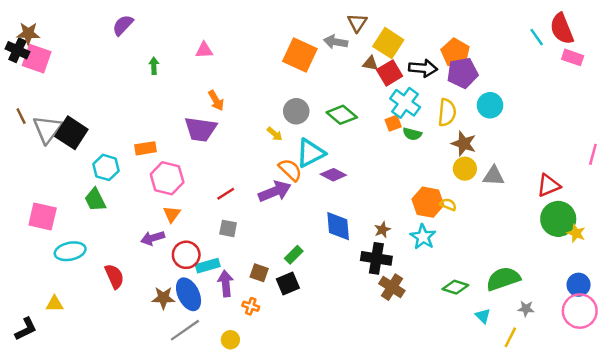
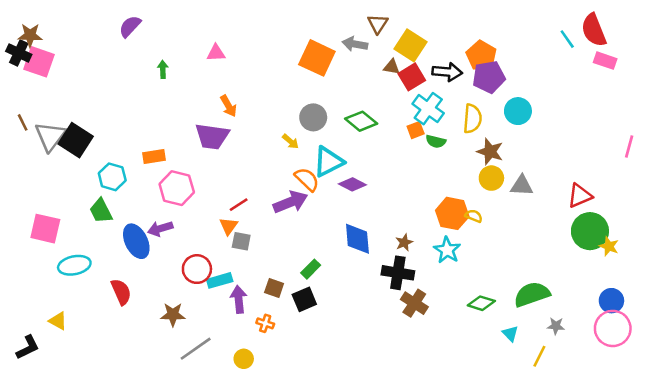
pink line: (593, 154) -> (629, 146), moved
orange triangle: (172, 214) -> (229, 226), moved
purple arrow: (153, 238) -> (160, 229), moved
blue ellipse: (189, 294) -> (136, 241), moved
yellow triangle: (55, 304) -> (58, 321), turned 30

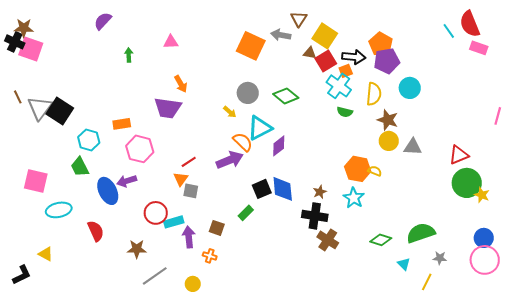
orange square: (416, 130) -> (346, 71), moved
purple diamond: (352, 184) -> (279, 146), turned -65
black square: (304, 299) -> (262, 189), moved

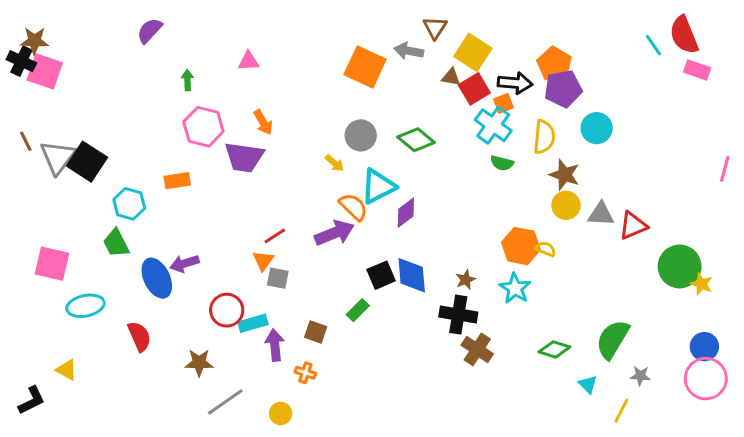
pink hexagon: (140, 149) -> (203, 127), moved
red triangle: (459, 155) -> (633, 226), moved
green semicircle: (421, 233) -> (613, 339), turned -40

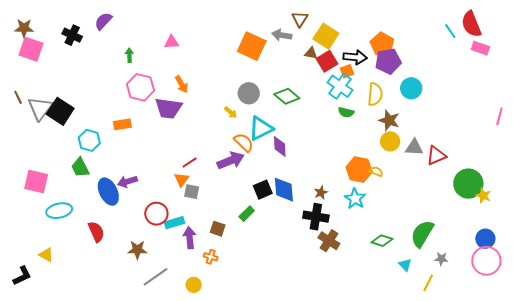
black cross: (21, 61) -> (72, 35), moved
purple diamond: (406, 213) -> (280, 146), turned -55

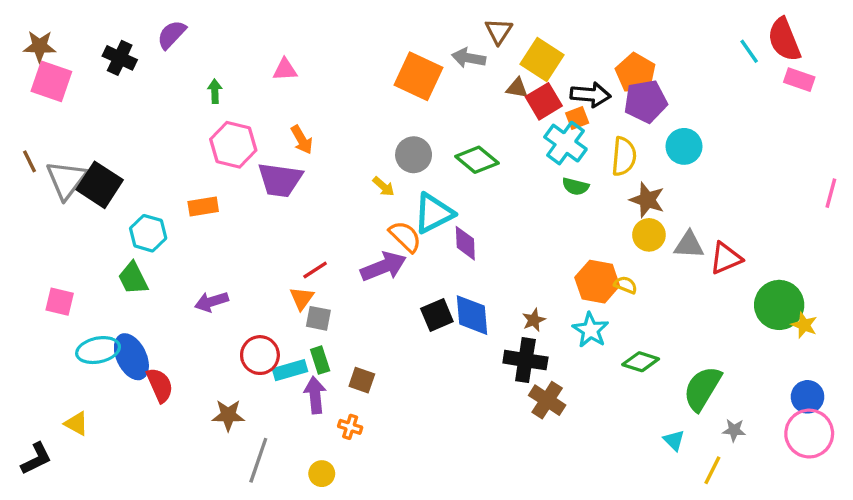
pink square: (36, 182) -> (60, 302), size x0.7
blue ellipse: (108, 192) -> (131, 357), moved
green rectangle: (247, 214) -> (320, 360), moved, turned -63
green diamond: (382, 241) -> (641, 362), moved
gray line: (155, 277) -> (258, 460), turned -36

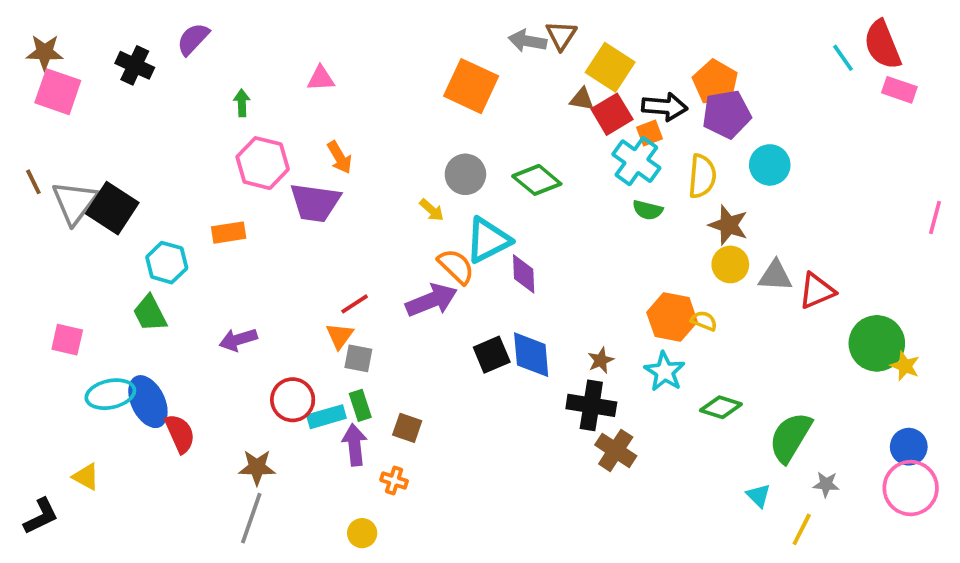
gray arrow: (469, 58) -> (527, 41), moved
gray line: (258, 460) -> (251, 518), moved

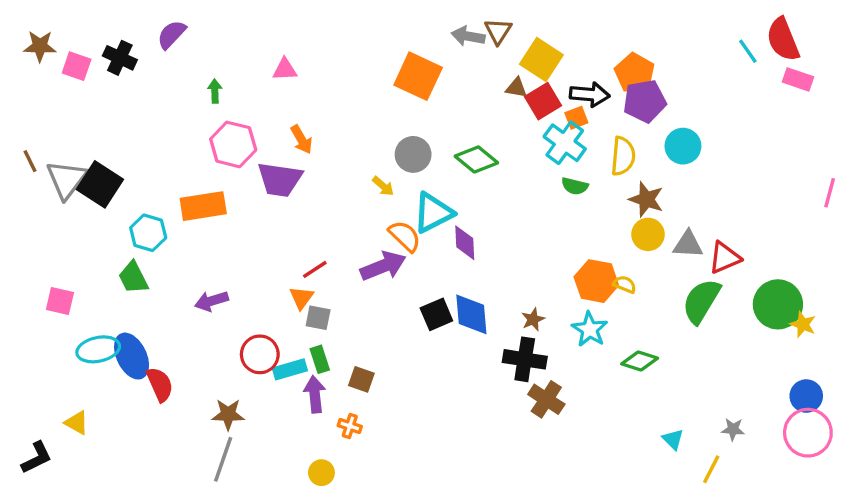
pink square: (58, 92) -> (77, 66), moved, size x0.7
orange rectangle: (229, 233) -> (203, 206), size x1.5
green semicircle: (790, 437) -> (701, 301), moved

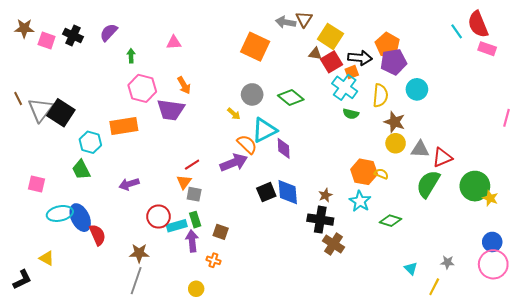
purple semicircle: (172, 34) -> (109, 32), moved

